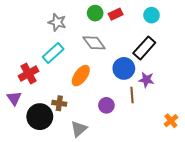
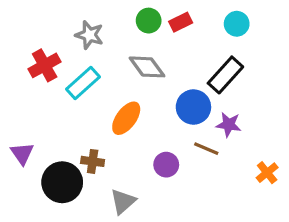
red cross: (29, 74) -> (45, 65), moved
brown line: (132, 95) -> (206, 149), turned -63
orange cross: (171, 121) -> (267, 173), moved

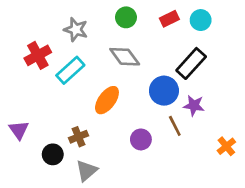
red rectangle: (181, 22) -> (169, 19), moved
brown line: (206, 149) -> (175, 126), turned 40
brown cross: (93, 161) -> (79, 137), turned -30
black circle: (62, 182) -> (53, 154), size x0.6
gray triangle: (123, 201) -> (87, 171), moved

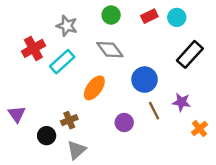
black rectangle: (191, 63) -> (190, 54), moved
purple star: (194, 106) -> (182, 102), moved

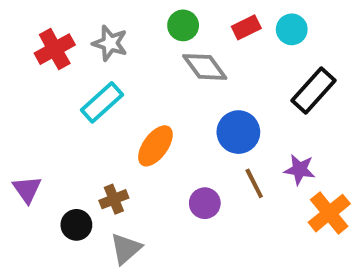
red cross: (33, 48) -> (55, 49), moved
gray diamond: (110, 50) -> (205, 67), moved
orange cross: (199, 128) -> (329, 213), size x1.5

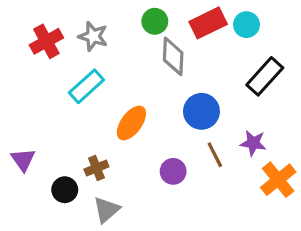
red rectangle: (246, 27) -> (208, 23), size x1.5
gray diamond: (205, 67) -> (173, 56), turned 39

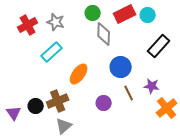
purple triangle: (23, 160) -> (14, 113), moved
brown cross: (96, 168) -> (58, 101), size x1.5
black circle: (65, 190) -> (36, 106), moved

